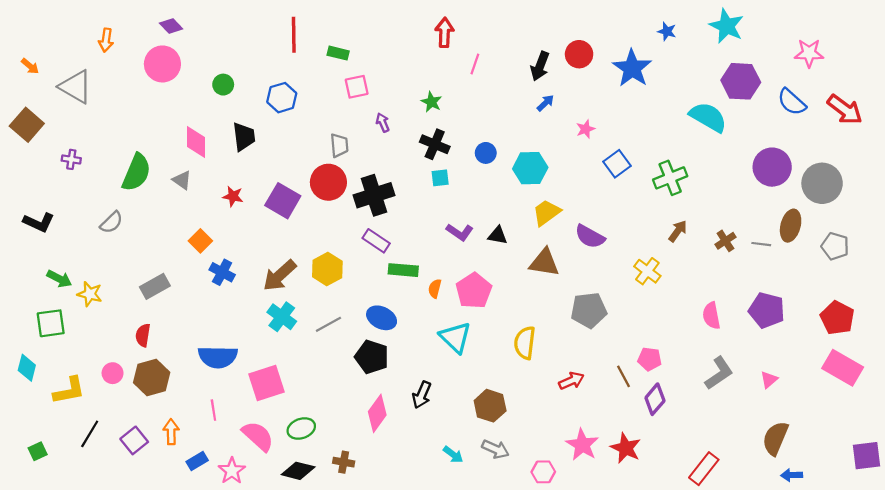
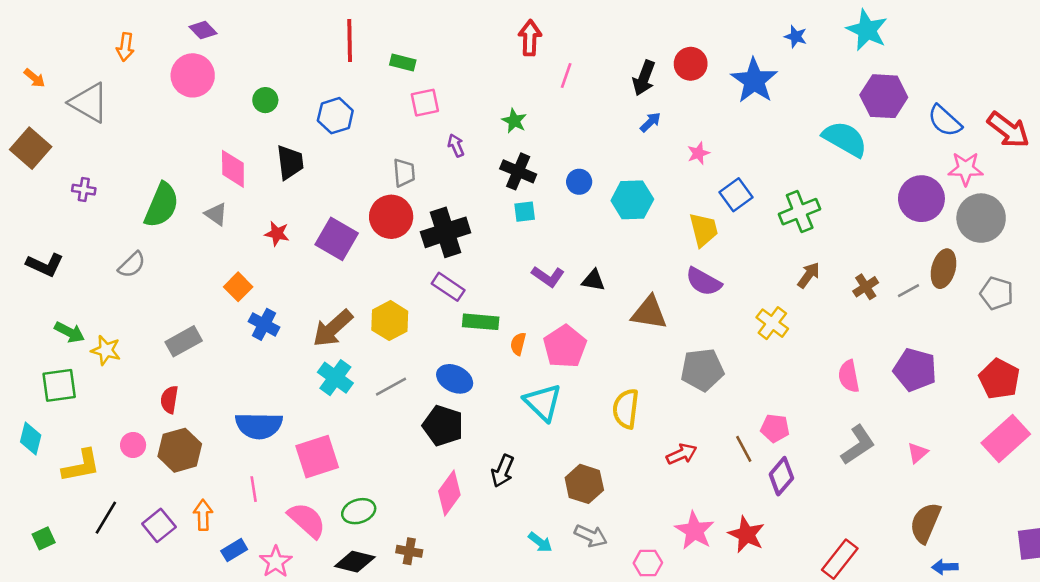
pink star: (809, 53) -> (966, 169), moved
yellow trapezoid: (546, 213) -> (704, 230), moved, turned 112
gray line: (761, 244) -> (908, 291), turned -36
pink rectangle: (843, 368) -> (1006, 439), turned -72

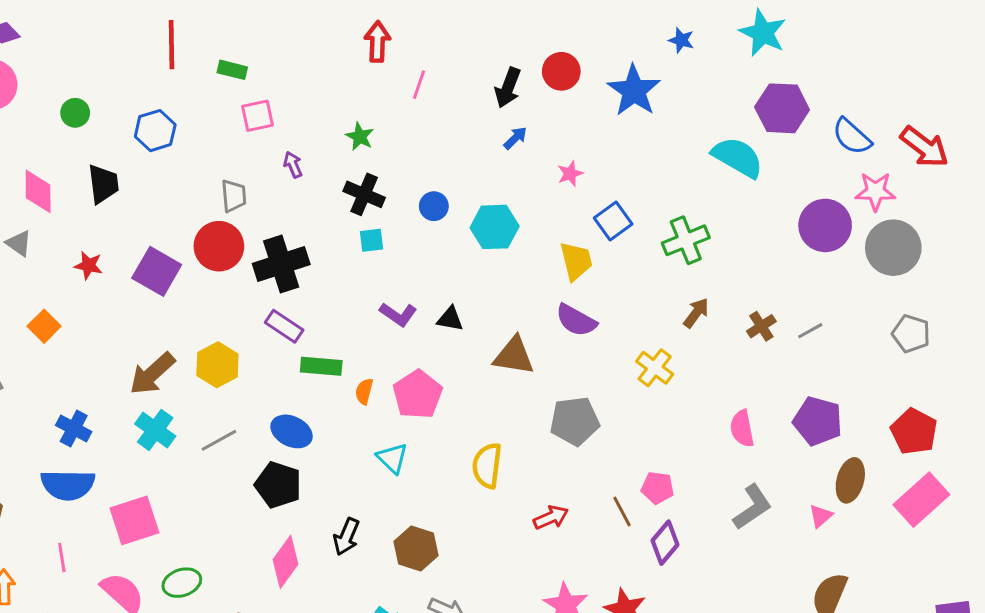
brown ellipse: (943, 269) -> (850, 480), moved
blue cross: (264, 324) -> (74, 428), moved
cyan triangle: (543, 402) -> (392, 458), size x0.7
brown hexagon: (584, 484) -> (416, 549), moved

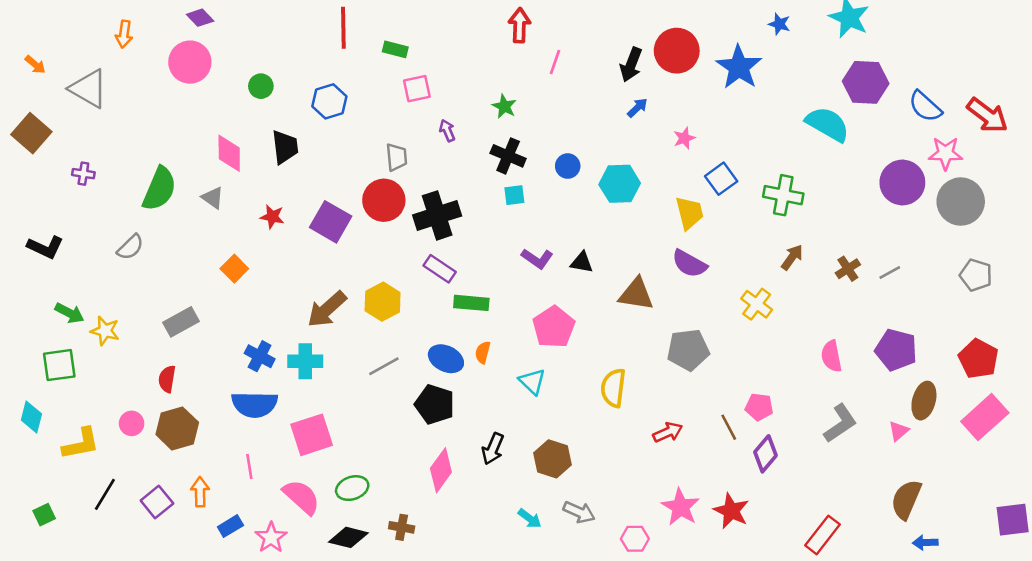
red circle: (561, 71) -> (677, 51), size x1.4
green cross: (686, 240) -> (783, 195), turned 33
orange semicircle: (364, 391) -> (483, 352), moved
cyan cross: (155, 430) -> (305, 361), moved, turned -36

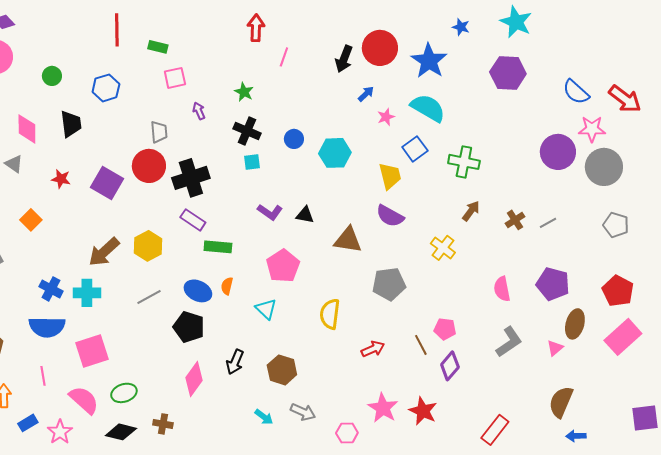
purple hexagon: (866, 82) -> (508, 73), moved
blue arrow: (637, 108) -> (366, 94), moved
cyan semicircle: (828, 124) -> (428, 108), moved

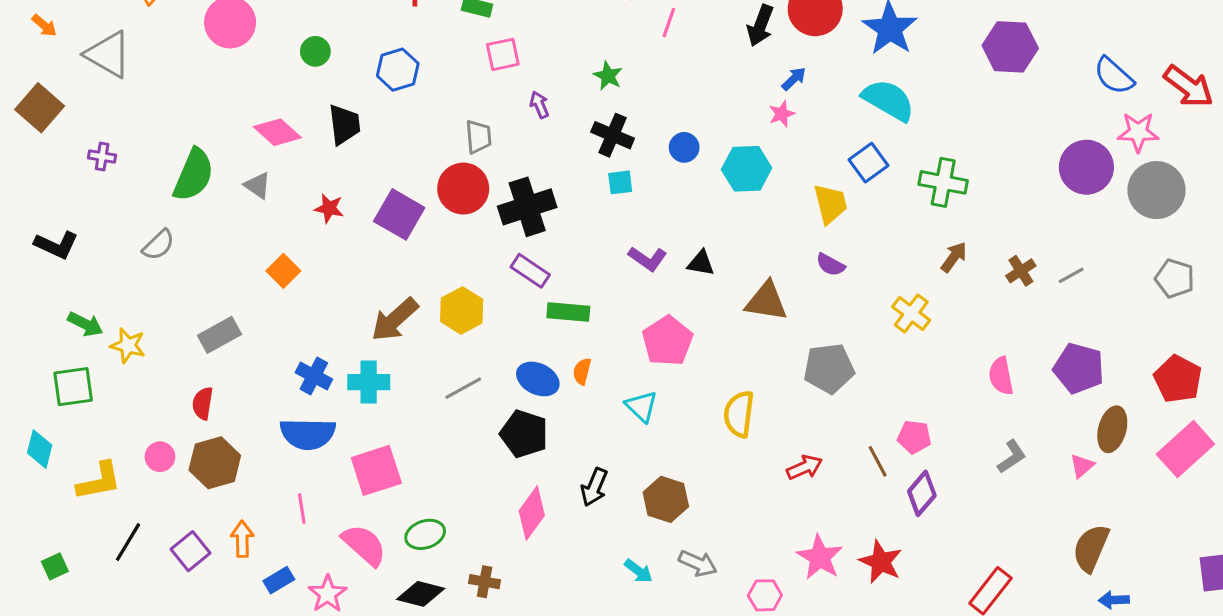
pink star: (386, 117) -> (782, 114), moved
pink diamond: (27, 129) -> (277, 132), turned -48
purple semicircle: (390, 216) -> (830, 265), size x0.7
gray L-shape: (509, 342) -> (1012, 457), size x0.7

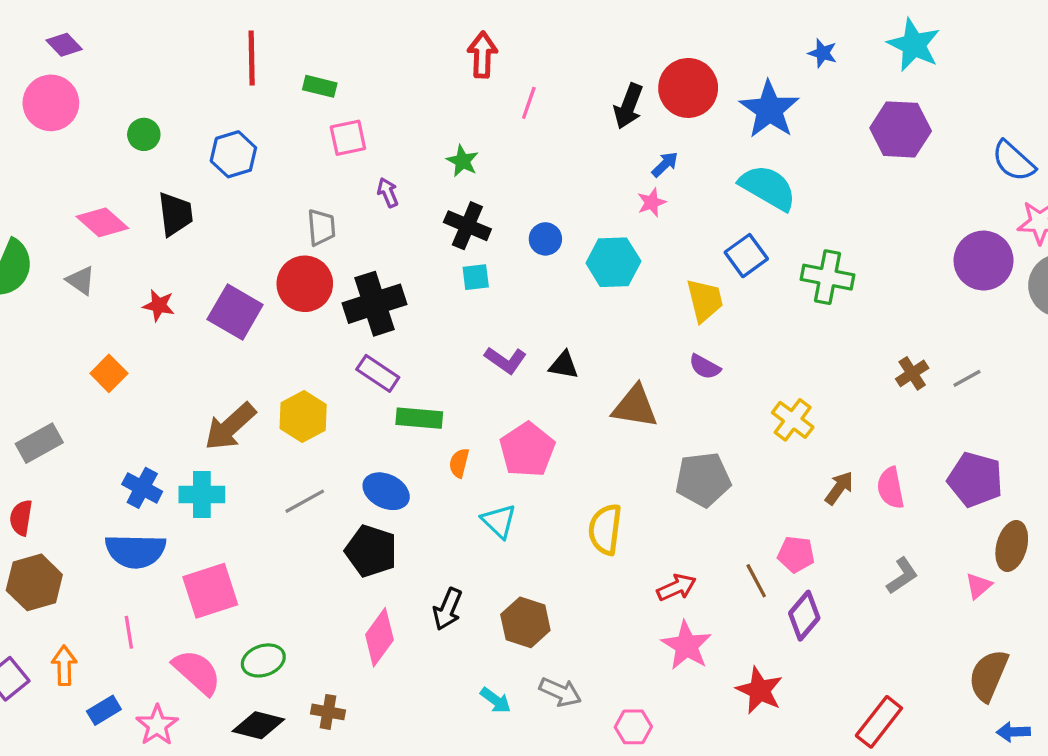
brown arrow: (954, 257) -> (839, 488), moved
orange semicircle: (582, 371) -> (459, 463), moved
pink star: (820, 557) -> (686, 646), moved

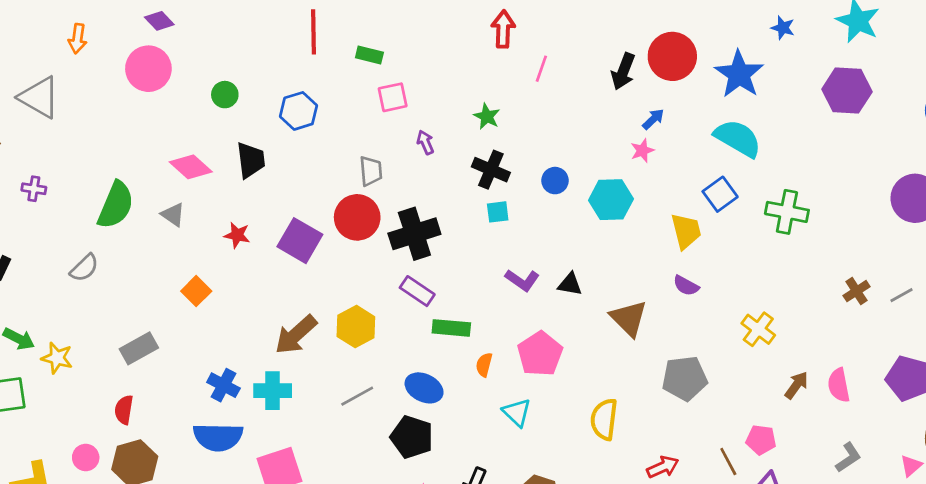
brown triangle: (635, 407) -> (629, 318), turned 36

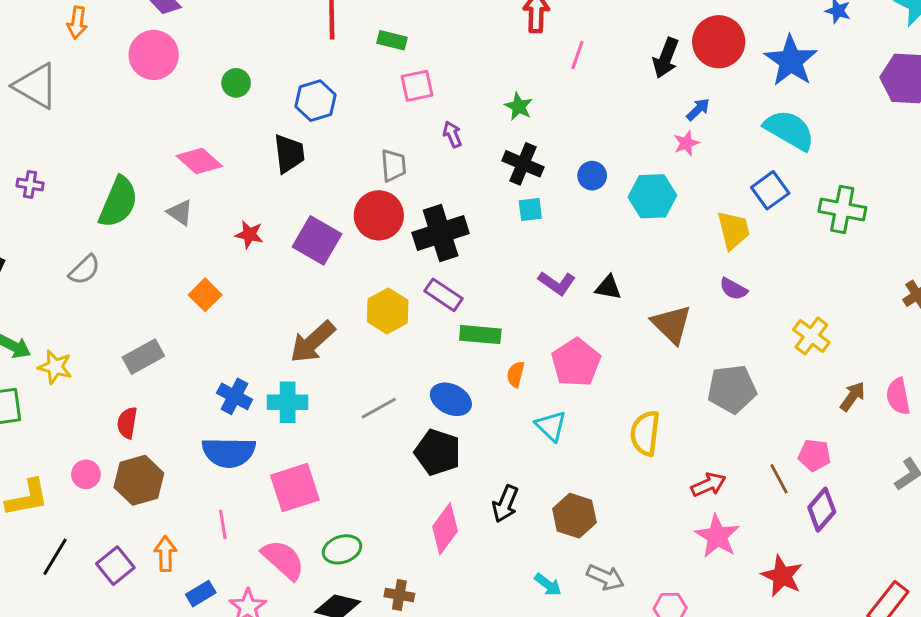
black trapezoid: (251, 160) -> (289, 154), moved
yellow hexagon: (356, 327) -> (388, 311), moved

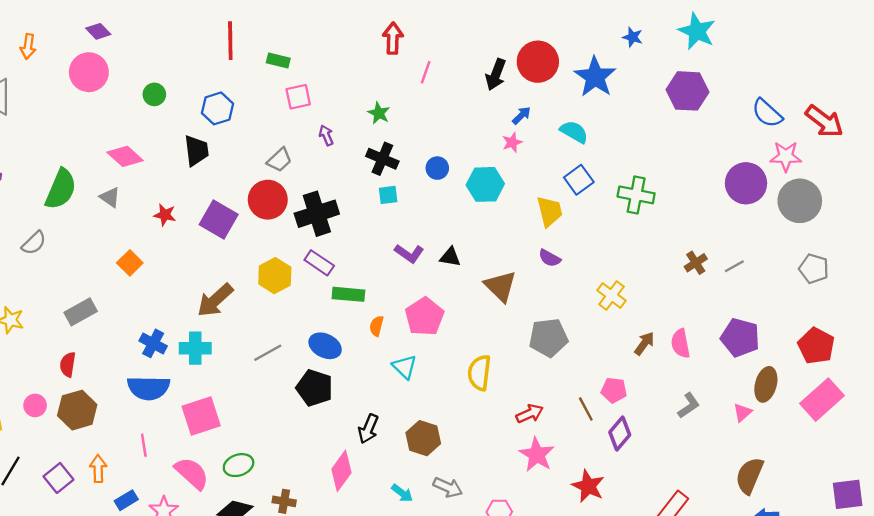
cyan semicircle: (789, 130) -> (574, 132), moved, size x0.7
gray trapezoid: (393, 165) -> (279, 160), turned 52
pink diamond: (445, 529) -> (341, 471), moved

